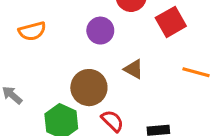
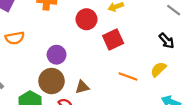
purple circle: (100, 31) -> (57, 55), moved
brown triangle: (134, 69) -> (82, 87), moved, turned -48

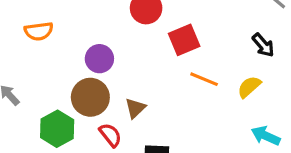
orange line: (128, 76) -> (204, 79), moved
brown triangle: (82, 87) -> (135, 108), turned -32

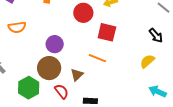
red square: (184, 40) -> (107, 32), turned 36
orange line: (204, 79) -> (97, 58), moved

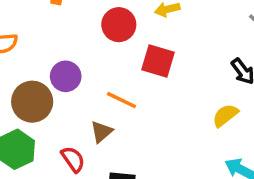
orange line: (97, 58) -> (121, 100), moved
brown circle: (49, 68) -> (32, 102), moved

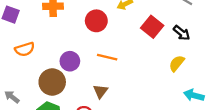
red square: (158, 61) -> (152, 27), moved, turned 35
orange line: (121, 100) -> (107, 57), moved

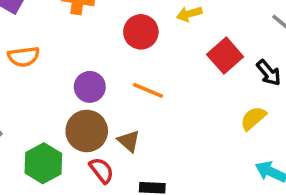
brown circle: (52, 82) -> (87, 131), moved
brown triangle: (100, 91) -> (129, 141), turned -35

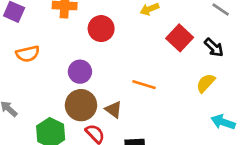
red circle: (141, 32) -> (101, 29), moved
orange line: (148, 90) -> (144, 85), moved

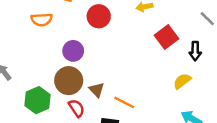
black arrow: (214, 48) -> (195, 51), turned 36
orange semicircle: (28, 54) -> (42, 20), moved
orange line: (144, 85) -> (124, 102), moved

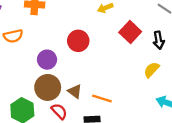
red circle: (99, 16) -> (78, 41), moved

